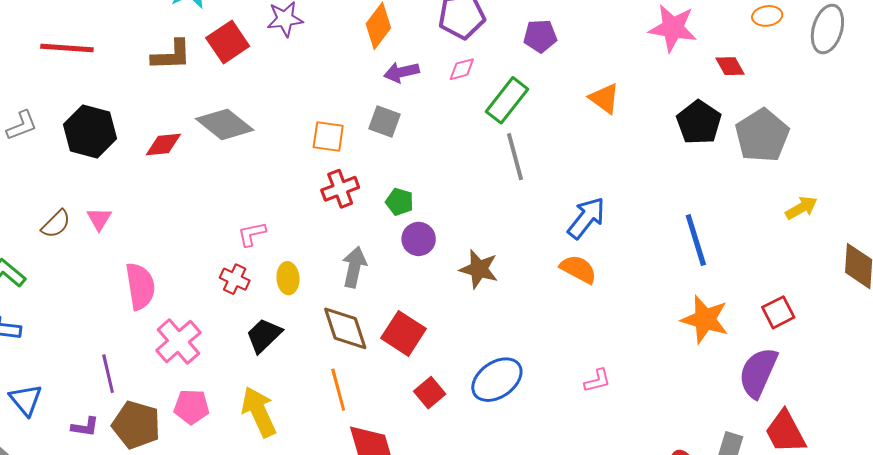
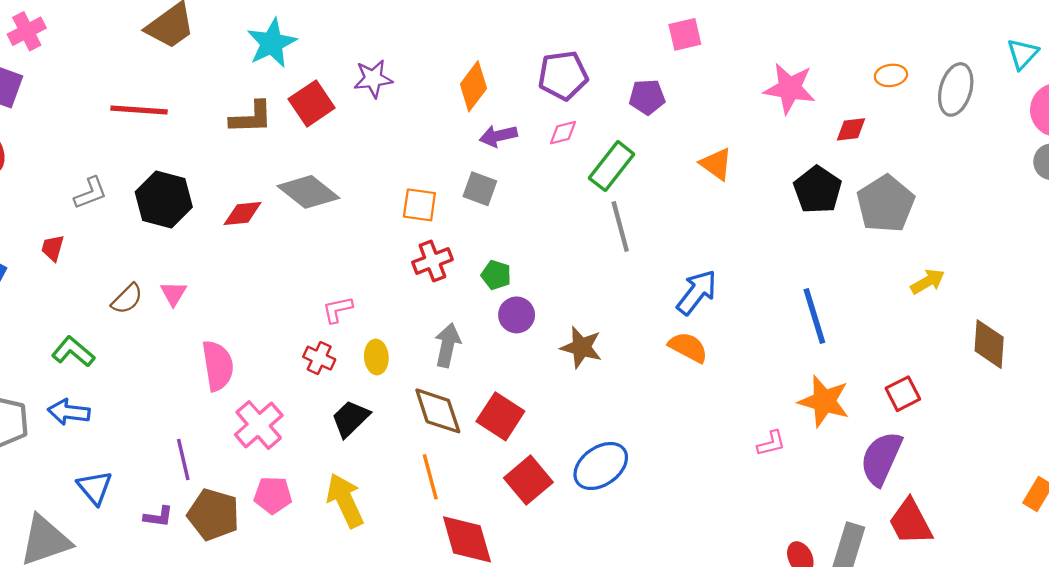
red diamond: (730, 66) -> (851, 129), turned -68
pink L-shape: (597, 381) -> (771, 443), moved
red square: (430, 393) -> (528, 480), size x1.4

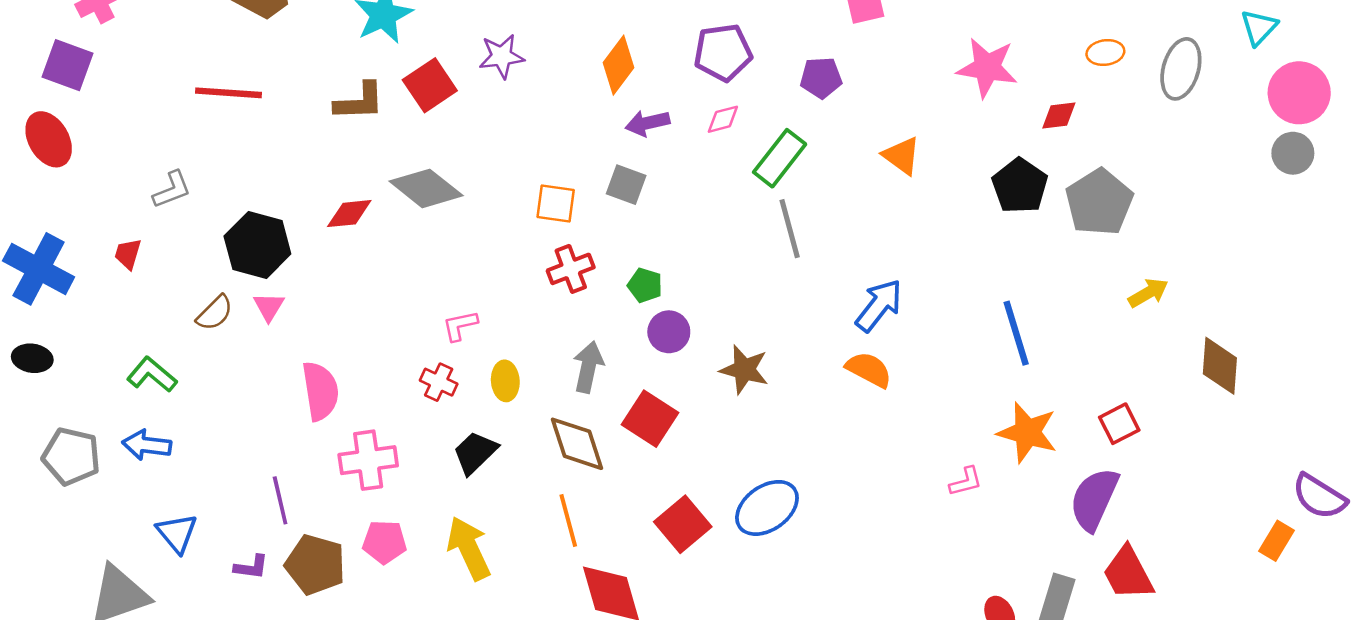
black hexagon: (164, 199) -> (257, 245), moved
red square: (500, 416) -> (650, 419), moved
pink cross: (259, 425) -> (368, 460), turned 33

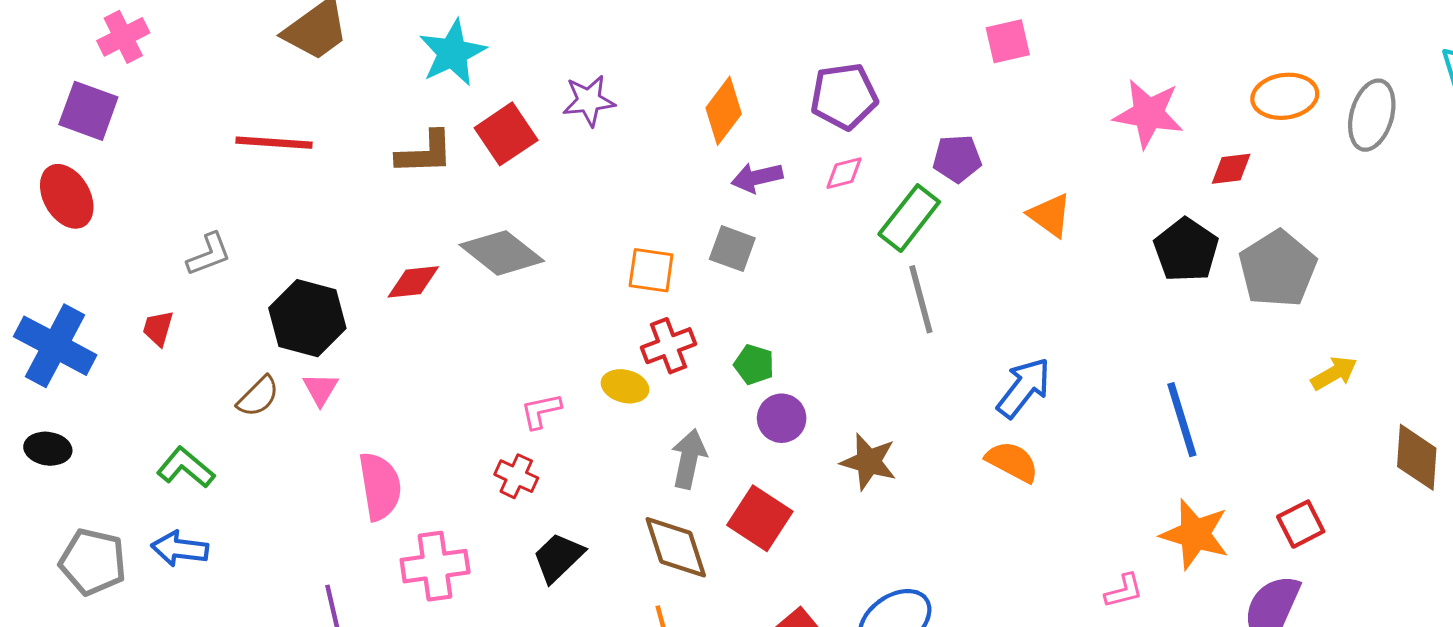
orange ellipse: (1105, 53) -> (1285, 96), size x1.5
purple pentagon: (821, 78) -> (957, 159), moved
yellow ellipse: (505, 381) -> (625, 386), moved, turned -72

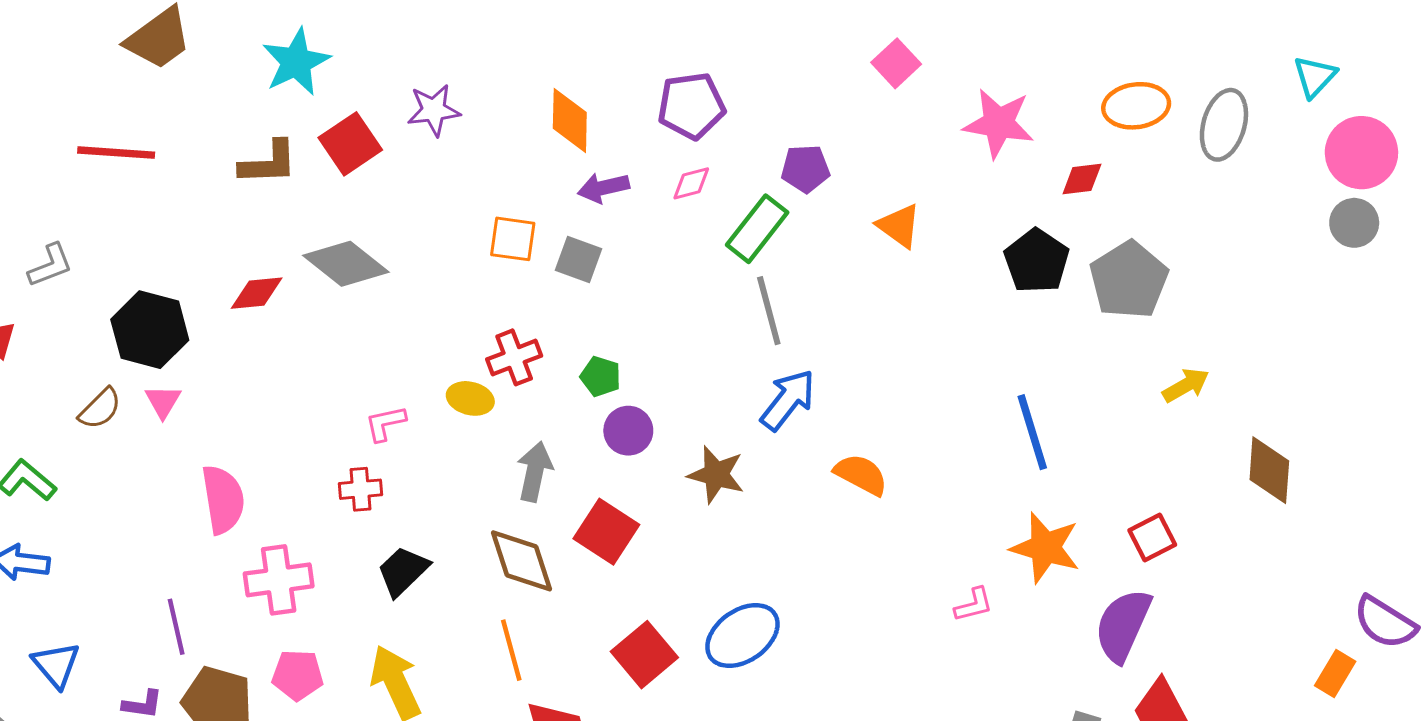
pink square: (1008, 41) -> (896, 63), moved, turned -30
orange diamond: (724, 111) -> (570, 120), turned -36
orange square: (651, 270) -> (513, 239), moved
blue arrow: (1024, 388) -> (788, 400), moved
red cross: (516, 476) -> (361, 489), turned -30

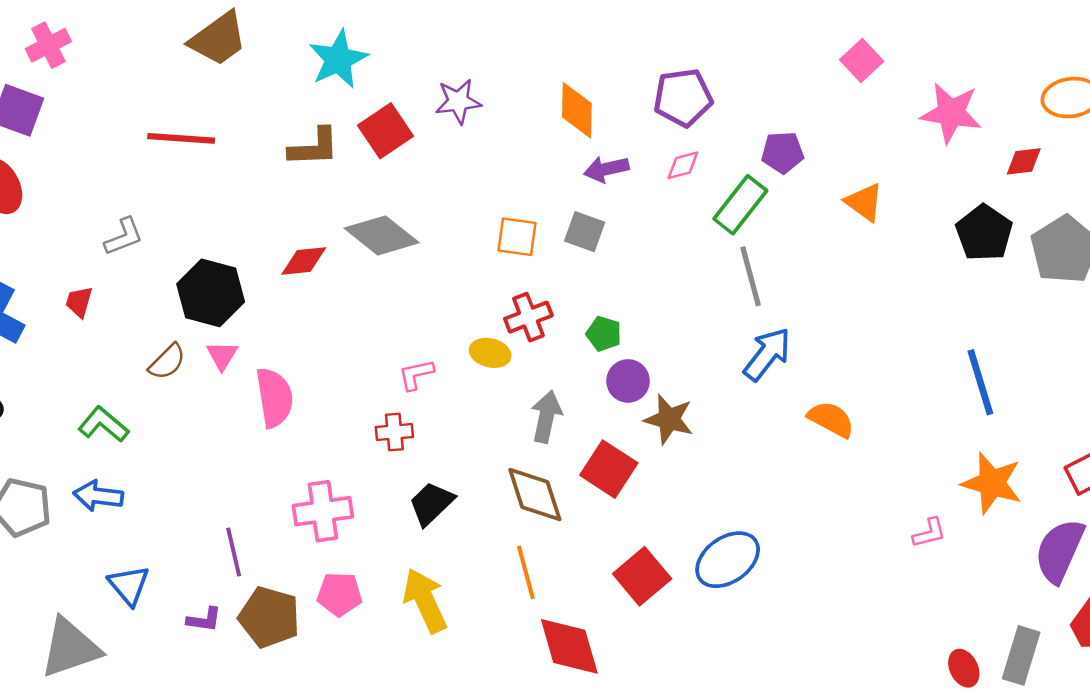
orange square: (513, 239) -> (517, 237), moved
brown star: (716, 475) -> (669, 419), moved
pink semicircle: (223, 499) -> (274, 398), moved

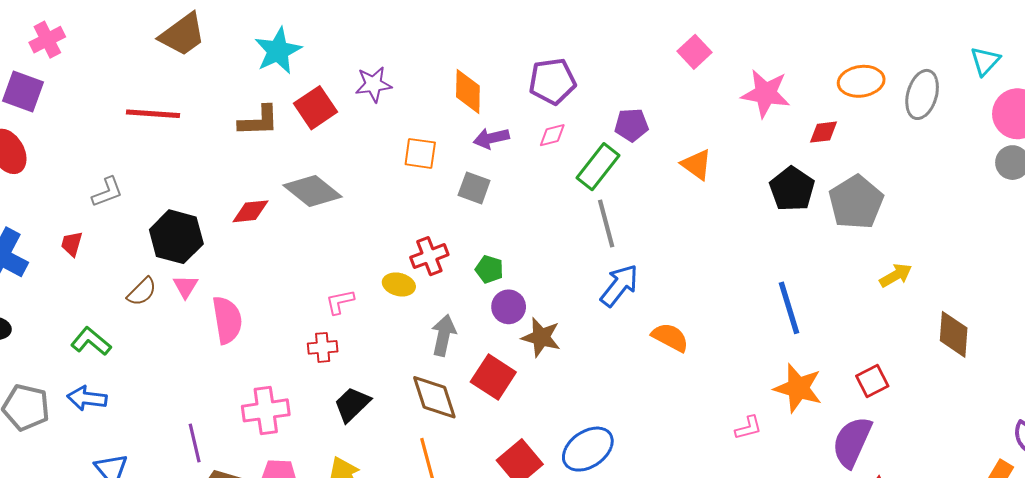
orange square: (517, 237) -> (420, 153), moved

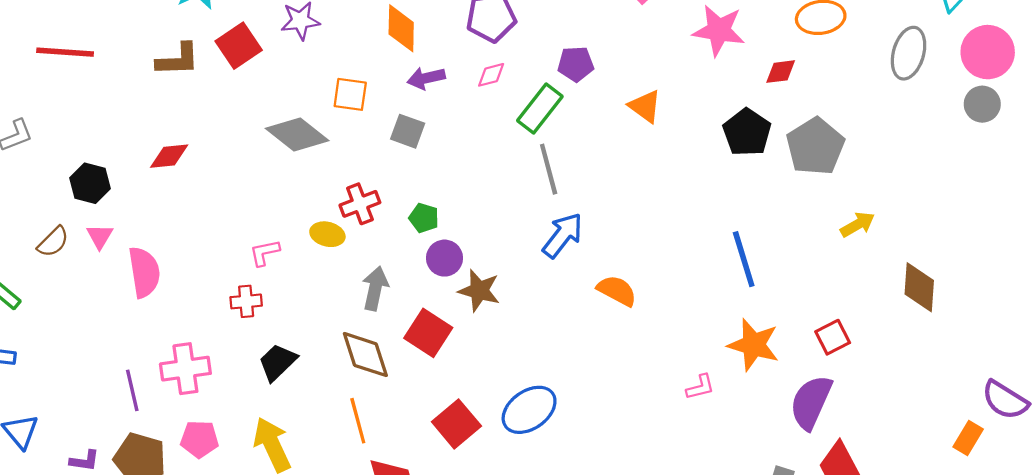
gray ellipse: (922, 94) -> (909, 53), moved
gray diamond: (312, 191) -> (297, 134), moved
black hexagon: (176, 237) -> (90, 183), size x0.7
purple line: (195, 443) -> (132, 390), moved

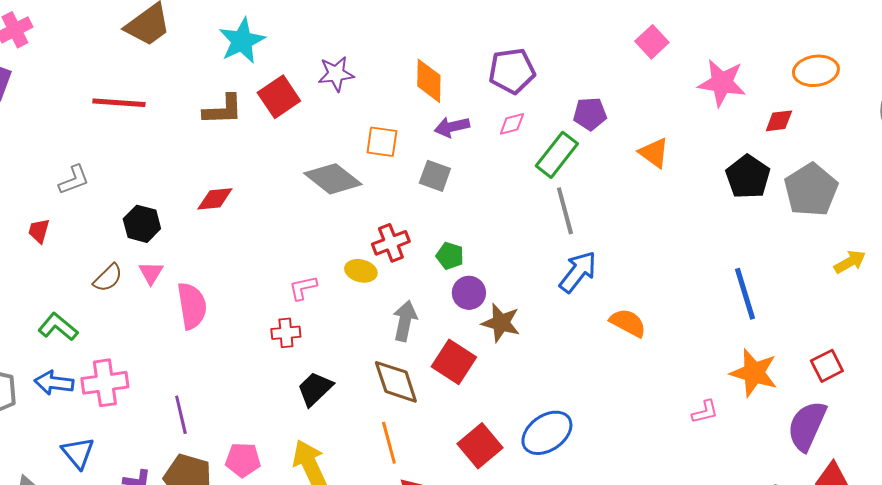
pink cross: (185, 369) -> (105, 383), moved

